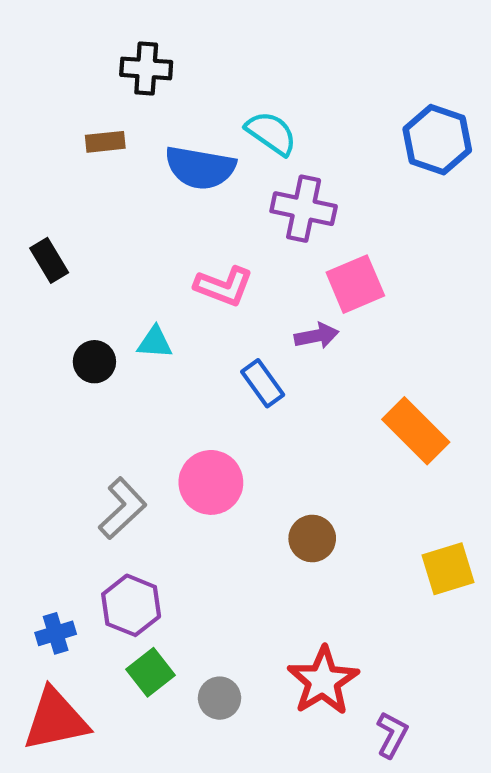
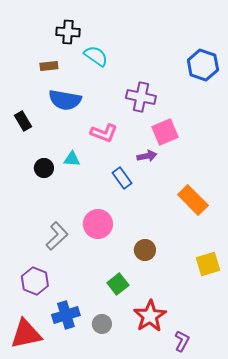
cyan semicircle: (271, 133) -> (96, 56), moved
blue semicircle: (200, 168) -> (65, 100), moved
purple hexagon: (131, 605) -> (35, 281), moved
blue cross: (56, 633) -> (66, 315), moved, size x1.5
green square: (151, 672) -> (118, 284), moved

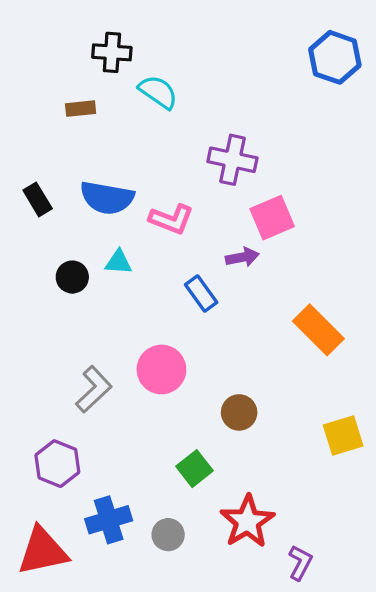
blue hexagon: (203, 65) -> (335, 57), moved
blue semicircle: (65, 100) -> (107, 198), moved

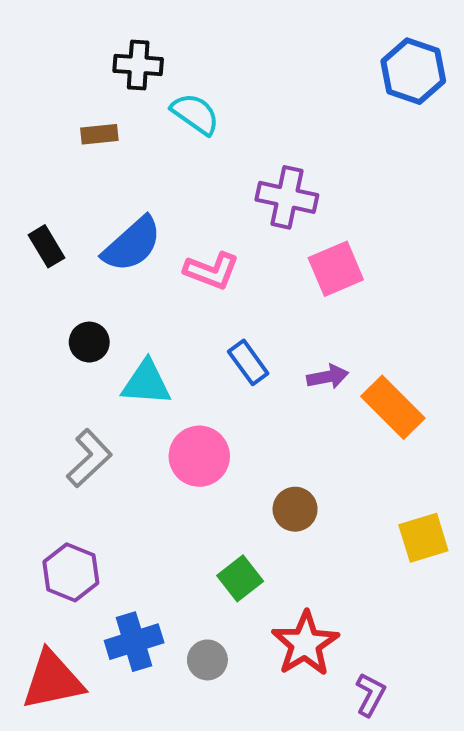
blue semicircle: (107, 198) -> (132, 244), turned -52
purple arrow: (242, 257) -> (328, 377), moved
cyan triangle: (119, 262) -> (146, 383), moved, size x1.5
gray L-shape: (94, 389) -> (89, 458), moved

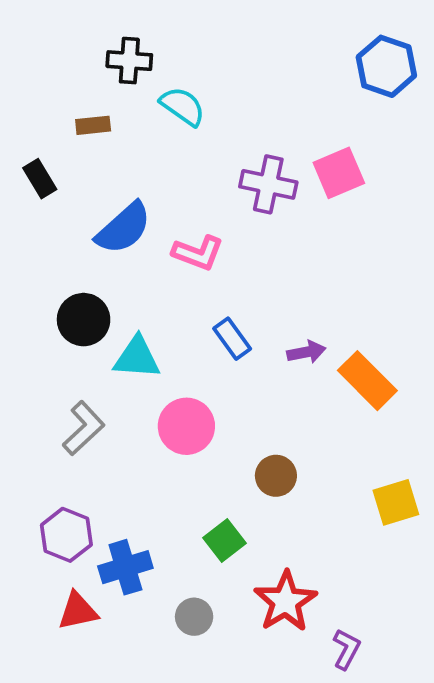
black rectangle: (46, 246) -> (40, 179), moved
pink square: (336, 269) -> (339, 173), moved
black circle: (89, 342) -> (84, 320), size x1.4
blue cross: (134, 642) -> (125, 567), moved
red triangle: (53, 680) -> (78, 611), moved, size x0.7

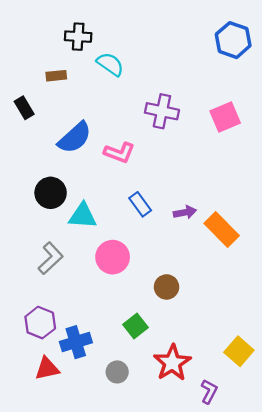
pink square: (339, 173) -> (225, 117), moved
yellow square: (396, 502) -> (239, 351), moved, turned -32

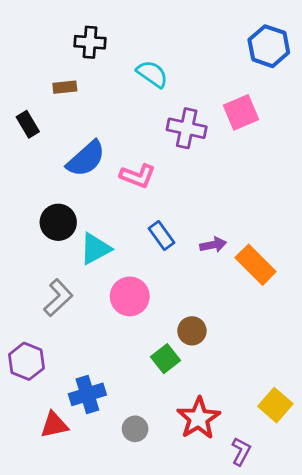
cyan semicircle: (110, 64) -> (152, 74), moved
pink square: (225, 117) -> (241, 112), moved
cyan triangle: (83, 216) -> (95, 249), turned -32
purple hexagon: (40, 323) -> (26, 361), moved
green square: (136, 326) -> (165, 359), moved

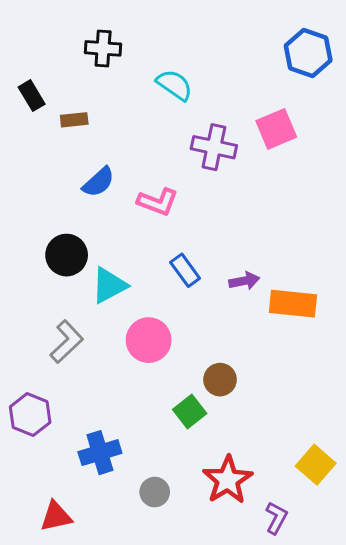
brown rectangle: (65, 87) -> (74, 120), moved
black rectangle: (28, 124) -> (32, 96), moved
blue semicircle: (86, 159) -> (98, 182), size x0.7
orange rectangle: (256, 265) -> (293, 304), turned -39
red triangle: (54, 425) -> (56, 516), moved

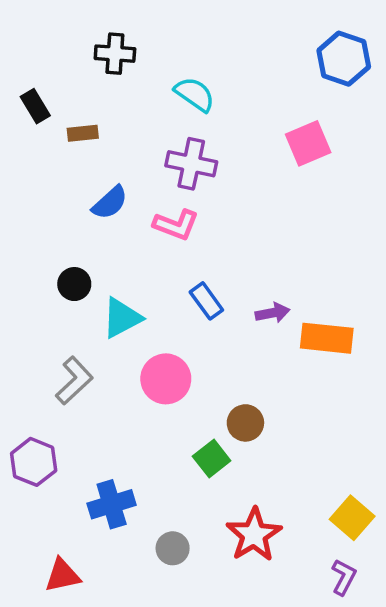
purple cross: (214, 147) -> (191, 164), moved
black circle: (67, 255) -> (74, 284), size x0.7
purple L-shape: (276, 518) -> (344, 577), moved

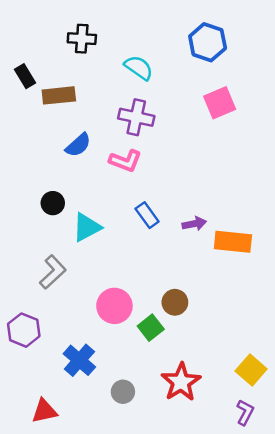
blue hexagon: (344, 59) -> (208, 42), moved
brown rectangle: (83, 133) -> (59, 95), size x1.5
pink circle: (166, 379) -> (114, 306), moved
blue cross: (112, 504) -> (79, 360), turned -32

